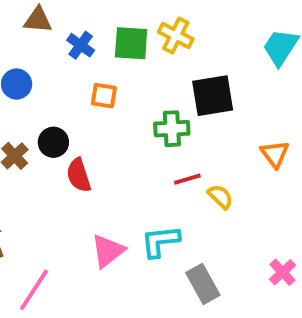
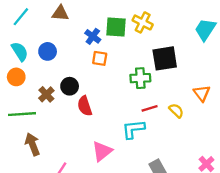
blue cross: (81, 45) -> (93, 36), moved
yellow semicircle: (220, 197) -> (176, 111), moved
cyan L-shape: (160, 241) -> (133, 129), moved

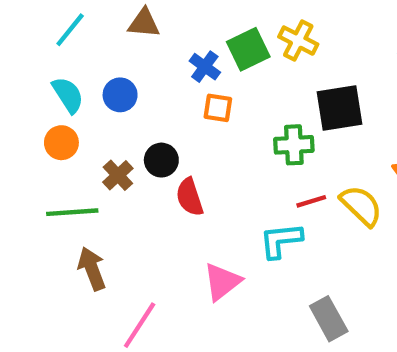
green square: (116, 27) -> (248, 49), turned -30
yellow semicircle: (176, 111) -> (361, 206), size x1.5

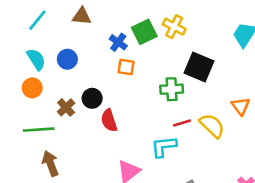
black square: (340, 108) -> (199, 67), turned 32

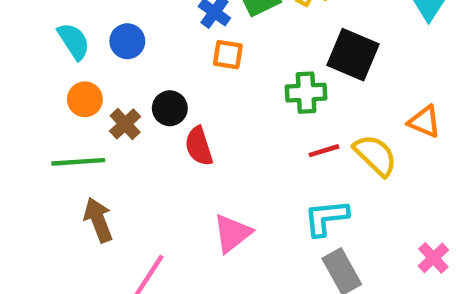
orange circle: (32, 88) -> (85, 99), moved
orange triangle: (241, 106) -> (424, 122), turned -30
cyan L-shape: (164, 147) -> (326, 218), moved

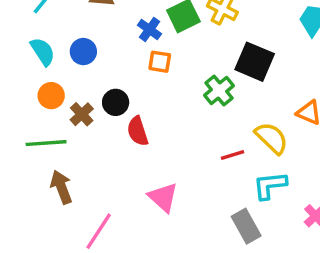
green cross: (306, 93) -> (219, 91), turned -36
red line: (324, 151) -> (233, 155), moved
cyan L-shape: (326, 218) -> (270, 185), moved
pink triangle: (232, 233) -> (163, 197), turned -40

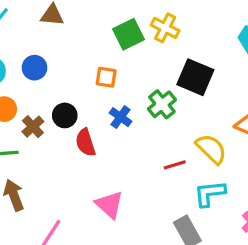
blue cross: (149, 29) -> (120, 117), moved

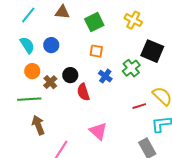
green square: (128, 34) -> (94, 22), moved

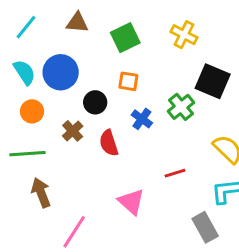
blue circle: (51, 45) -> (61, 72), size x1.5
black circle: (70, 75) -> (95, 102), moved
brown cross: (50, 82) -> (73, 131), moved
red line: (139, 106) -> (175, 173), moved

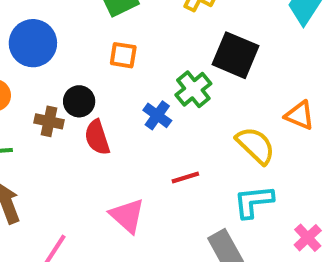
black circle: (95, 102) -> (79, 101), moved
blue cross: (142, 119) -> (157, 115), moved
brown cross: (73, 131) -> (49, 121), turned -35

